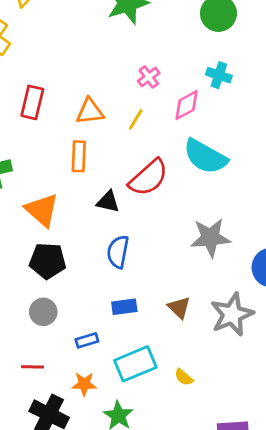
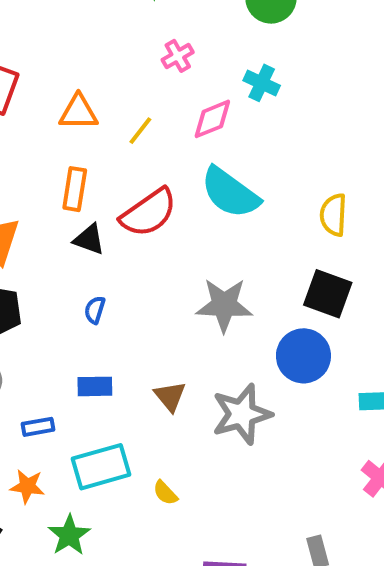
pink cross: (149, 77) -> (178, 56), moved
orange rectangle: (79, 156) -> (75, 189), moved
blue semicircle: (118, 252) -> (95, 310), size x0.6

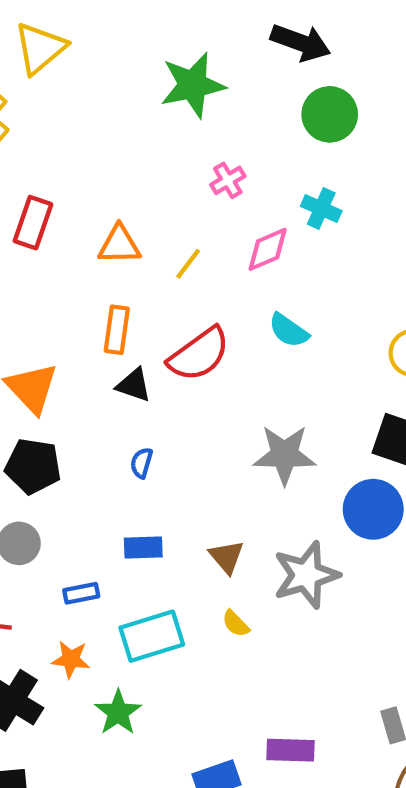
cyan semicircle: (230, 193) -> (289, 330), size x0.6
yellow semicircle: (165, 493) -> (236, 624), moved

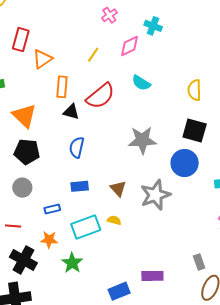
orange triangle: (119, 245) -> (42, 59), moved, turned -30
blue semicircle: (142, 463) -> (77, 147), size x1.5
yellow semicircle: (236, 624) -> (114, 220), moved, turned 152

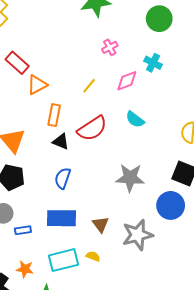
red rectangle: (21, 40) -> (17, 63), turned -70
blue rectangle: (80, 186) -> (62, 218), size x1.6
blue rectangle: (52, 209) -> (23, 230), moved

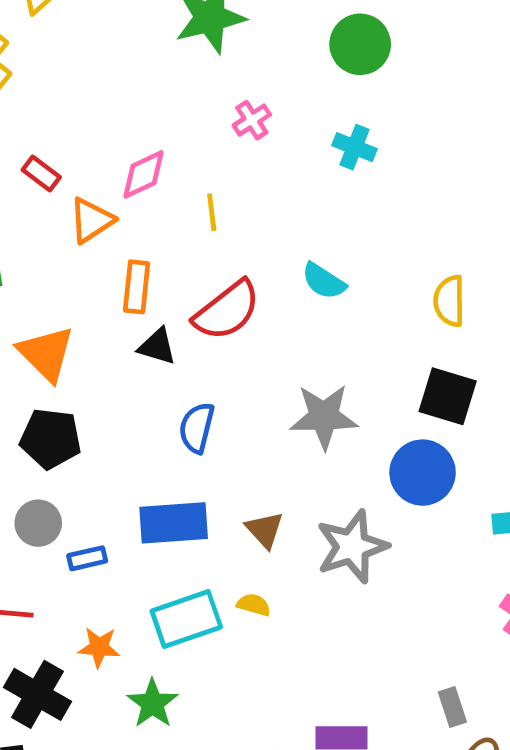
red rectangle: (17, 63) -> (41, 173), size x0.7
pink diamond: (127, 81) -> (144, 174), moved
yellow line: (89, 86) -> (212, 212), turned -42
blue semicircle: (63, 178) -> (197, 428), moved

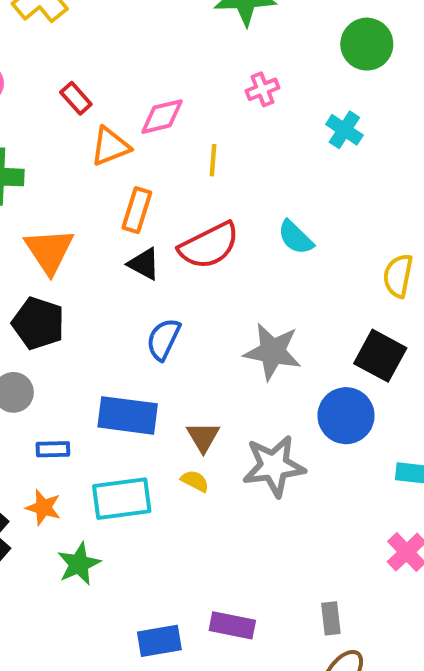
blue rectangle: (87, 558) -> (53, 449), moved
yellow semicircle: (254, 605) -> (195, 481), moved

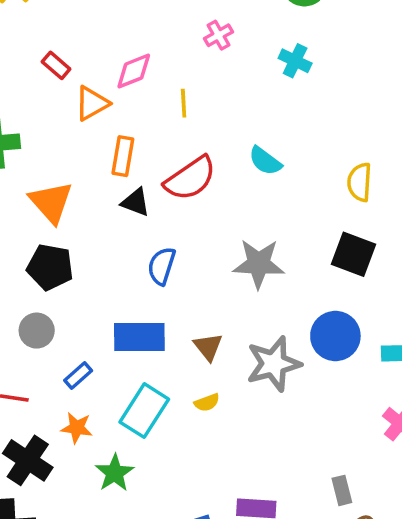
blue circle: (346, 416) -> (335, 336), moved
blue rectangle: (53, 449) -> (78, 376), turned -32
yellow semicircle: (195, 481) -> (207, 403), moved, turned 140
cyan rectangle: (122, 499) -> (144, 411), turned -42

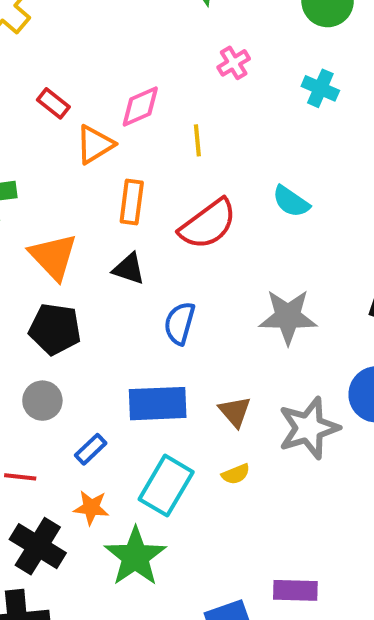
black triangle: (136, 202) -> (129, 269), moved
green star: (115, 473) -> (135, 557), size x1.4

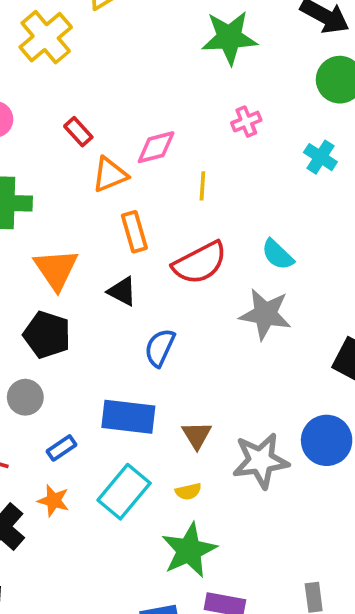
orange rectangle: (132, 202) -> (134, 232), turned -33
gray star: (288, 317) -> (265, 314), moved
green star: (135, 557) -> (189, 550), moved

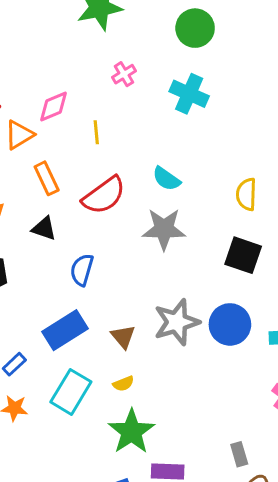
cyan cross: (320, 157) -> (189, 94), size x1.4
blue rectangle: (128, 417) -> (65, 330), turned -30
gray star: (261, 461) -> (177, 322), moved

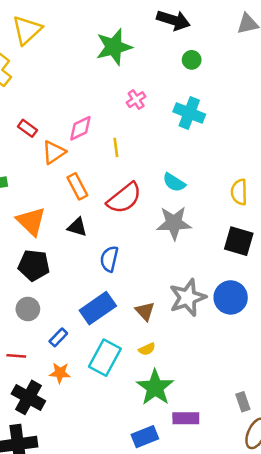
green circle: (195, 28) -> (192, 60), size x0.6

